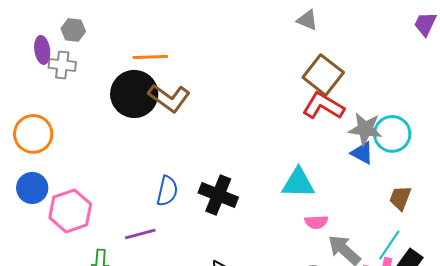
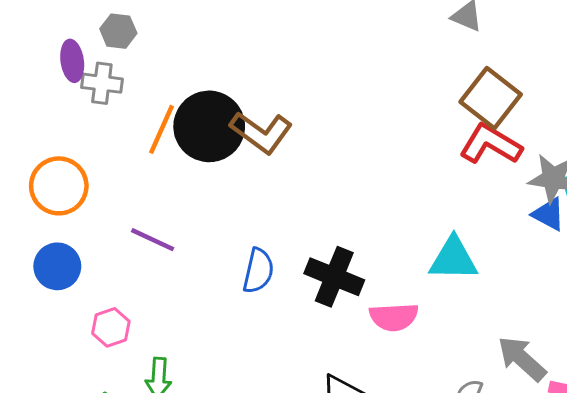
orange line: (150, 57) -> (162, 129), moved, turned -64
pink hexagon: (70, 211) -> (111, 327), moved, size x0.6
pink semicircle: (316, 222) -> (394, 317), moved, size x1.4
purple line: (140, 234) -> (153, 240), moved, turned 40

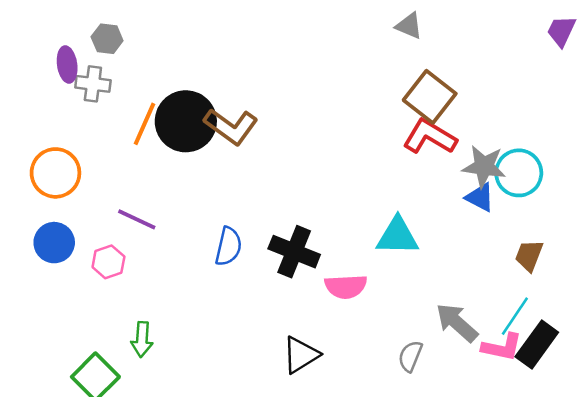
pink hexagon: (111, 327) -> (108, 262), moved

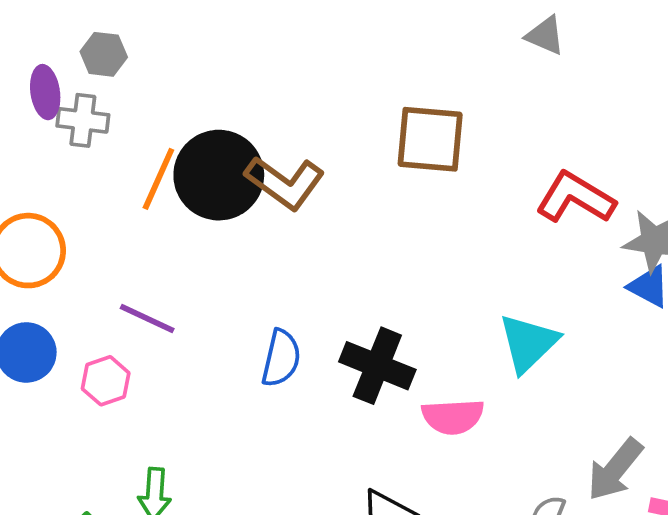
brown square: (430, 97) -> (430, 139), moved, turned -33
cyan triangle: (397, 236) -> (528, 343), turned -45
gray arrow: (457, 323) -> (615, 469), turned -93

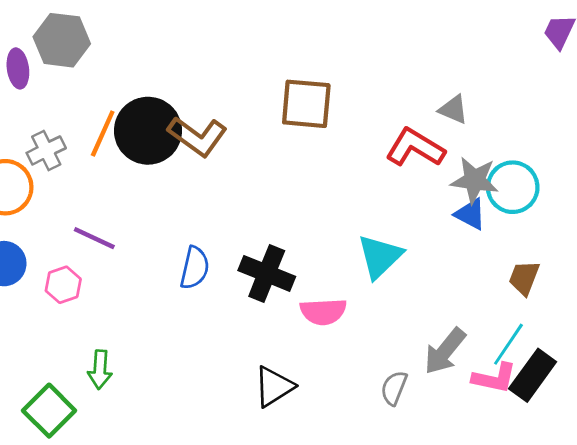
gray triangle: (545, 35) -> (453, 109), moved
gray hexagon: (104, 54) -> (62, 40), size x1.6
gray cross: (83, 120) -> (46, 150), moved, turned -33

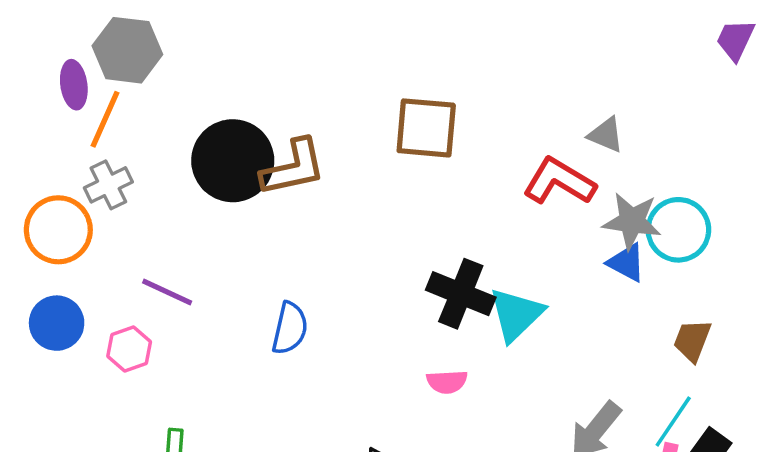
orange line: (103, 134) -> (105, 119), moved
brown L-shape: (197, 136) -> (293, 168), turned -48
black cross: (267, 273) -> (461, 294), moved
pink semicircle: (323, 312) -> (447, 382), size x0.7

